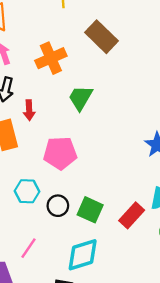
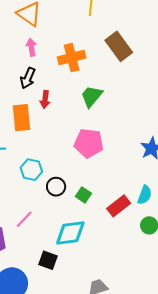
pink pentagon: (60, 153) -> (89, 143), moved
green square: (90, 210) -> (83, 195), size x0.7

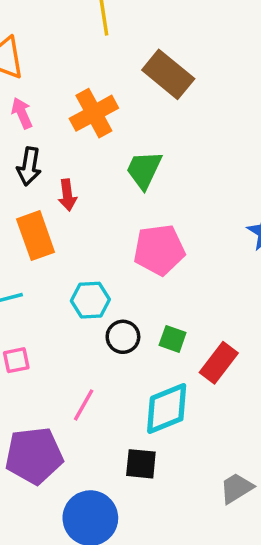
cyan hexagon: (31, 170) -> (90, 300), moved
red rectangle: (119, 206) -> (219, 363), moved

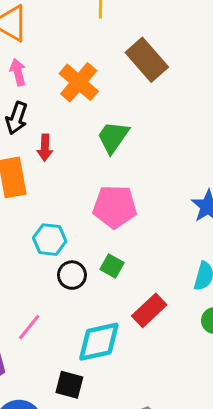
orange cross: (94, 113) -> (79, 82), turned -30
green square: (173, 339) -> (112, 266), moved

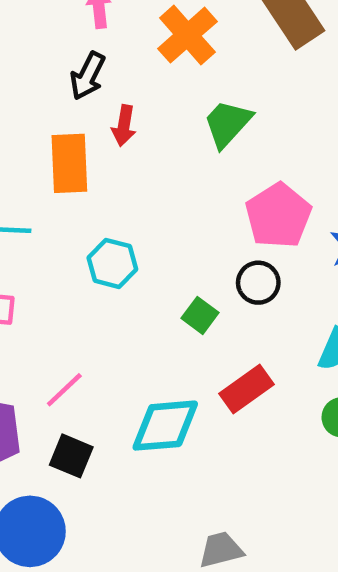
pink pentagon: (115, 207) -> (278, 216), moved, turned 30
black circle: (72, 275) -> (258, 283), moved
black square: (69, 385) -> (71, 456), moved

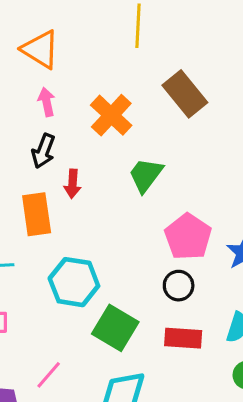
cyan hexagon: (112, 263) -> (74, 282), size x1.4
green square: (200, 315) -> (115, 328), moved, size x1.8
red rectangle: (247, 389) -> (183, 338), moved, turned 45

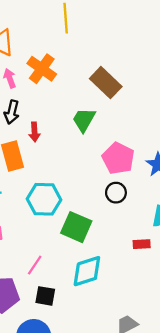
brown rectangle: (185, 94) -> (106, 83), moved
orange cross: (111, 115) -> (42, 69), moved
red rectangle: (183, 338) -> (142, 244), moved, size x0.7

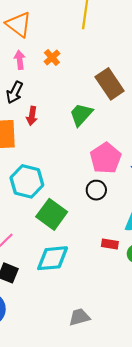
orange cross: (42, 69) -> (52, 57), size x0.6

